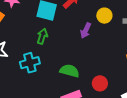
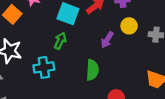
green semicircle: (69, 71) -> (92, 70), moved, turned 72

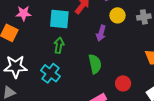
cyan cross: (44, 67) -> (50, 73), turned -30

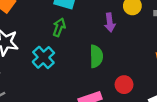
purple arrow: (101, 33) -> (110, 23), turned -35

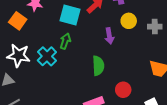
cyan cross: (43, 57) -> (47, 56), moved

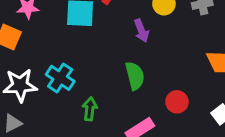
green arrow: (65, 41) -> (90, 109), moved

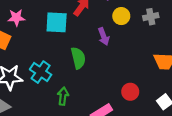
green semicircle: (135, 76) -> (78, 58), moved

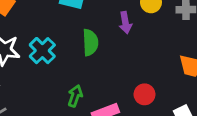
green arrow: (63, 96) -> (75, 96), moved

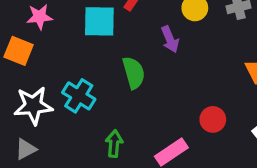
green arrow: (75, 96) -> (114, 144), moved

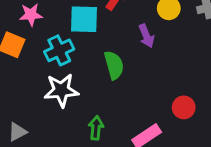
cyan cross: (79, 96) -> (59, 50), moved, turned 32
white star: (33, 106) -> (61, 90), moved

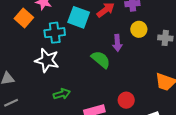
green semicircle: (114, 65) -> (101, 60), moved, turned -54
green arrow: (96, 128) -> (62, 94), turned 49

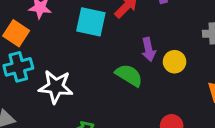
yellow circle: (139, 29) -> (175, 62), moved
cyan cross: (55, 33) -> (18, 67), moved

